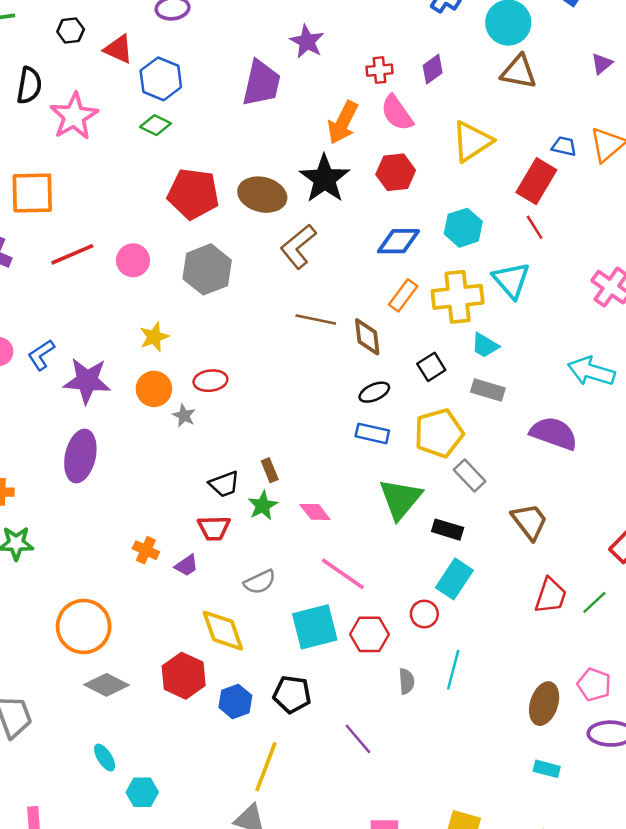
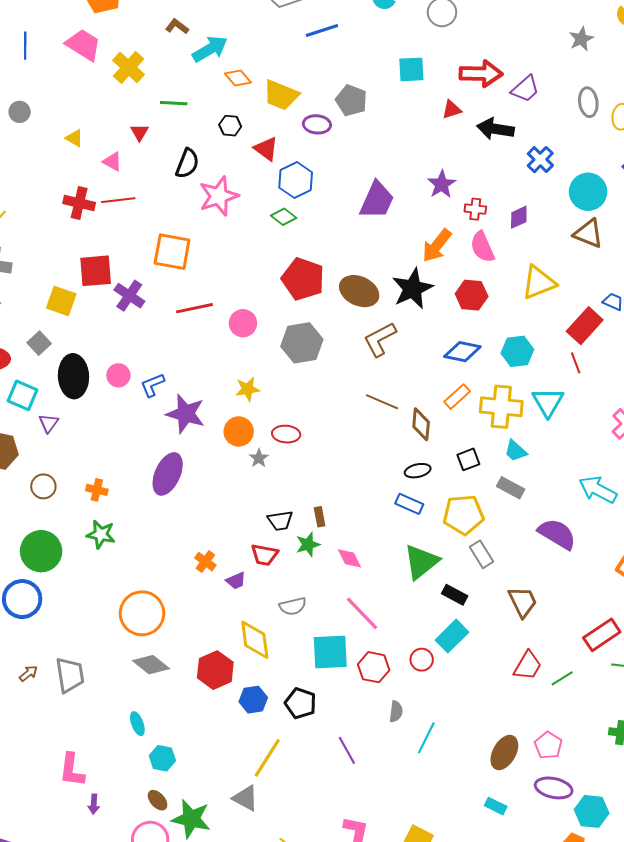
purple star: (307, 42) -> (442, 184), moved
cyan line: (453, 670) -> (426, 738), moved

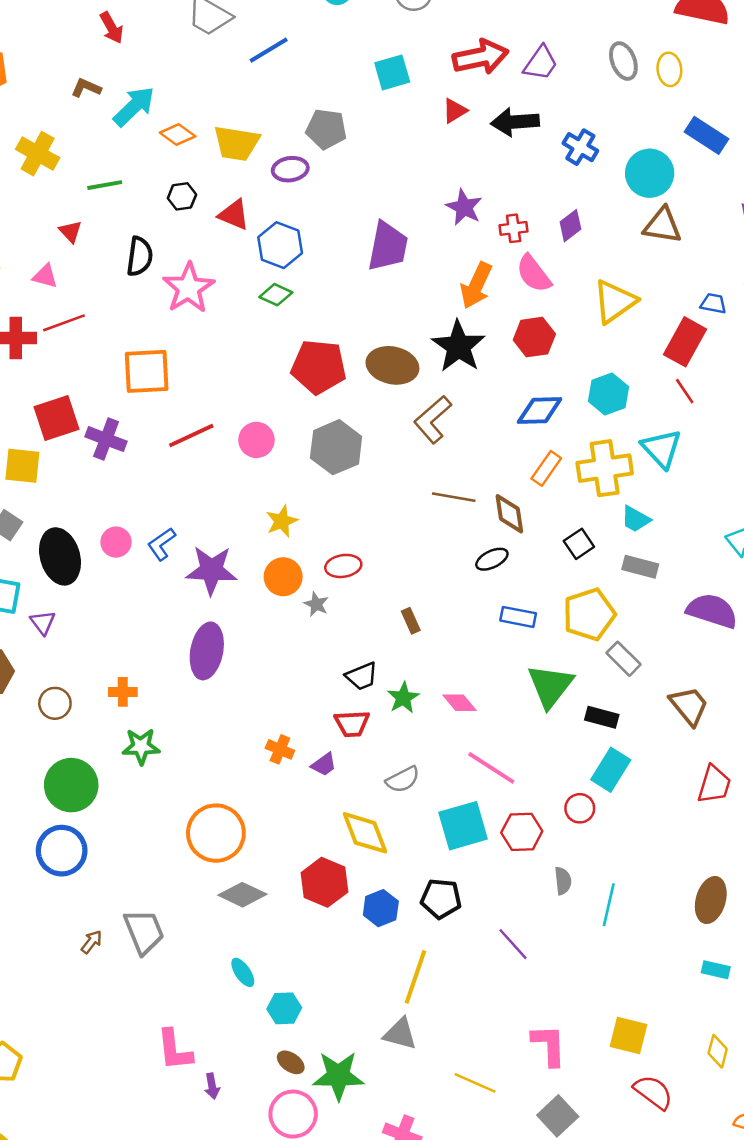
black ellipse: (418, 471) -> (492, 559), moved
brown rectangle: (320, 517) -> (411, 621), moved

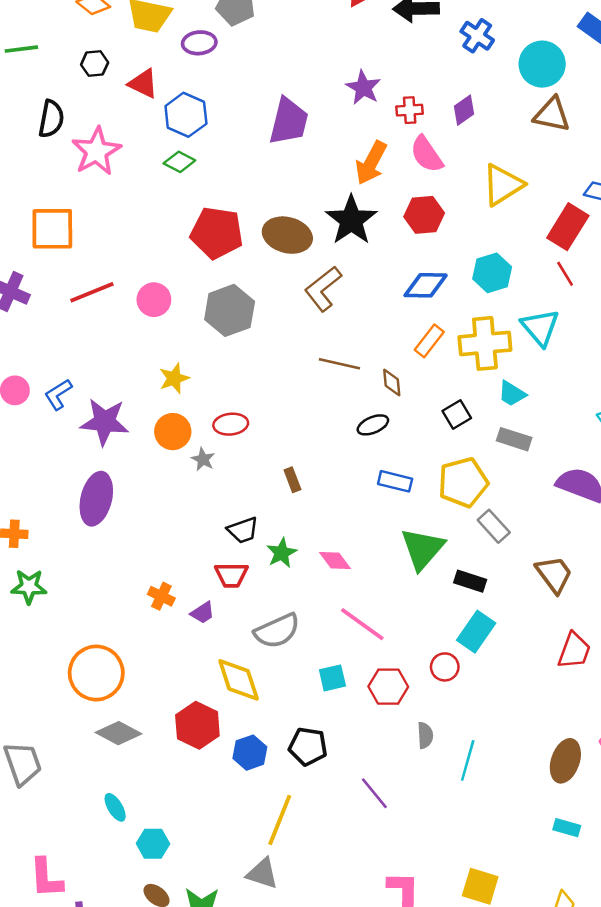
brown diamond: (509, 514) -> (392, 382), size x0.7
gray semicircle: (403, 779) -> (277, 631), size x1.4
cyan square: (463, 826) -> (332, 678), size x0.6

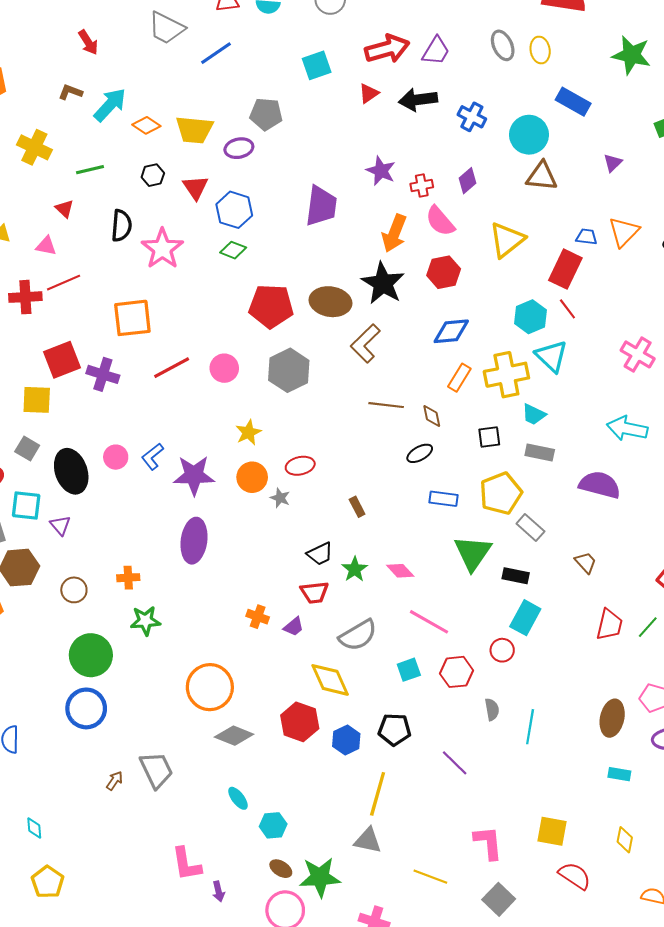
red triangle: (143, 84) -> (196, 187), turned 36
cyan hexagon: (492, 273) -> (531, 317), moved
black square: (457, 414) -> (489, 437), turned 30
brown trapezoid: (554, 574) -> (586, 562), size x0.7

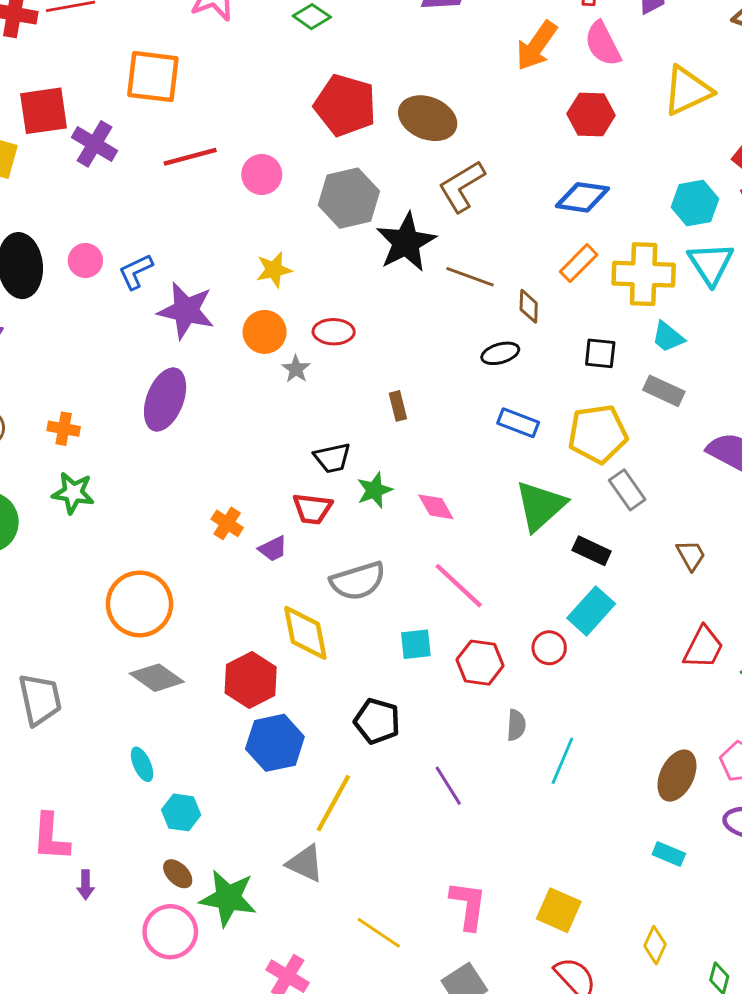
black star: (383, 283) -> (406, 242), moved
blue hexagon: (346, 740) -> (275, 743), moved, size x1.4

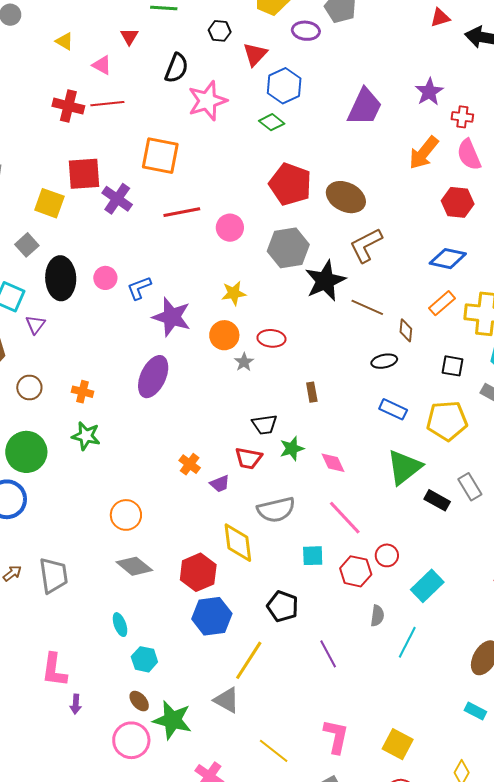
gray rectangle: (627, 490) -> (470, 487), moved
orange circle: (139, 604) -> (126, 515), size x0.7
cyan rectangle: (591, 611) -> (427, 586), moved
red circle: (549, 648) -> (387, 555), moved

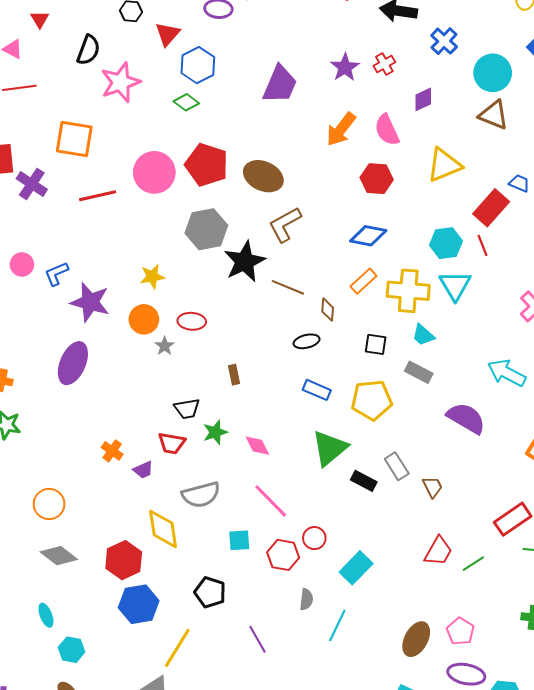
red cross: (462, 117) -> (384, 64), moved, turned -35
pink circle: (230, 228) -> (154, 172), moved, size x1.5

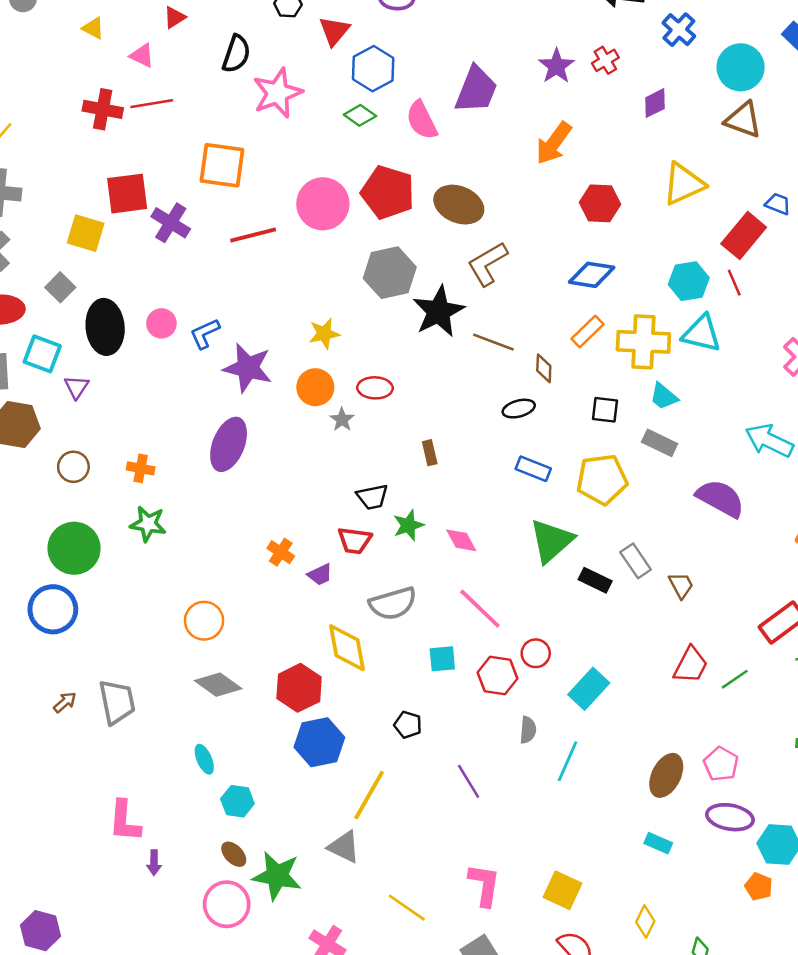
red triangle: (40, 19) -> (175, 17), turned 30
pink semicircle: (387, 130) -> (422, 120), moved
cyan triangle: (455, 285) -> (702, 333), turned -44
black pentagon: (210, 592) -> (408, 725), size x0.7

